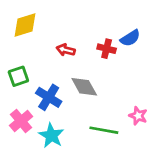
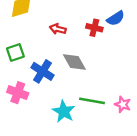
pink star: (138, 116) -> (123, 104), moved
pink cross: (21, 121) -> (18, 93), turned -30
cyan star: (51, 135) -> (64, 111), moved

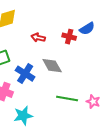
cyan star: (64, 111) -> (23, 116), moved, turned 30

